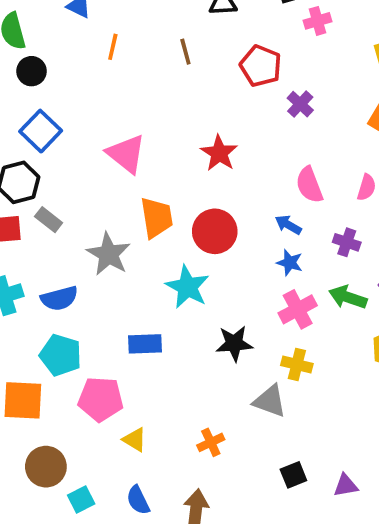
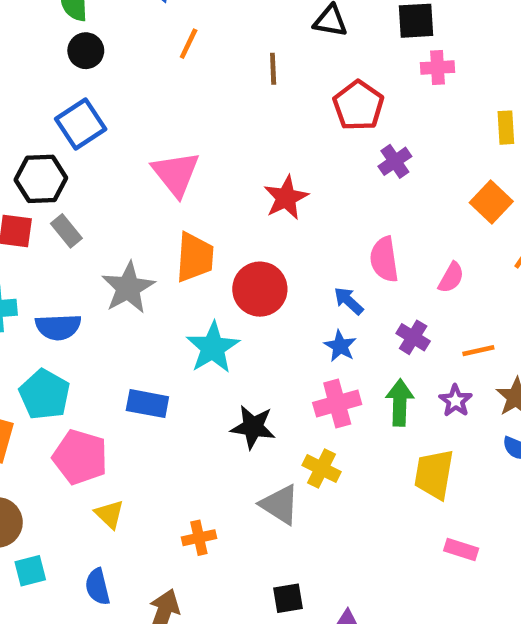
green arrow: (348, 297) -> (400, 403), turned 60

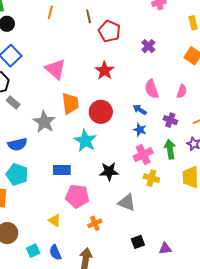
red pentagon: (358, 106) -> (109, 31), moved
pink pentagon: (80, 457) -> (77, 196), moved
yellow cross: (322, 468) -> (151, 178), moved
cyan square: (30, 571) -> (33, 251), moved

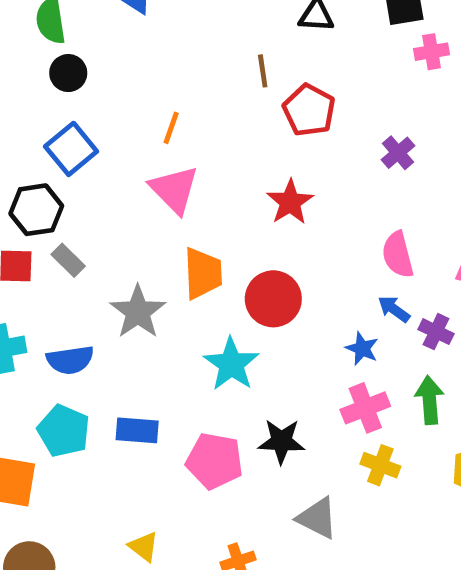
orange line: (50, 12) -> (171, 128), moved
blue arrow: (140, 110) -> (394, 309), moved
blue rectangle: (62, 170) -> (137, 430), moved
pink pentagon: (77, 196) -> (215, 461), moved

